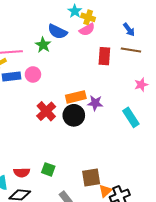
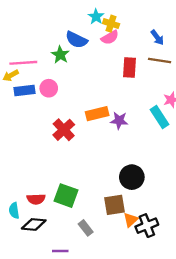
black circle: (74, 115) -> (132, 177), moved
cyan rectangle: (131, 117) -> (160, 117), moved
green square: (48, 169) -> (66, 196), size x1.5

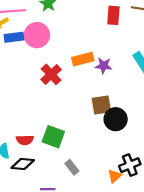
pink circle: (49, 88) -> (37, 35), size x1.5
brown square: (115, 205) -> (101, 105), moved
orange triangle: (131, 220) -> (114, 176), moved

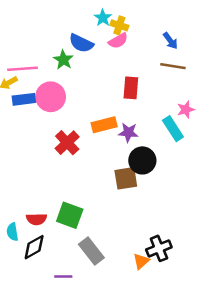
red rectangle: (113, 15) -> (131, 88), moved
black circle: (116, 119) -> (142, 160), moved
black diamond: (23, 164) -> (34, 247), turned -35
gray rectangle: (72, 167) -> (91, 251), size x1.5

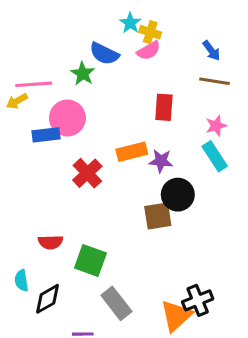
blue rectangle: (24, 99) -> (46, 135), moved
pink star: (186, 110) -> (216, 126), moved
red semicircle: (37, 219) -> (51, 242), moved
orange triangle: (141, 261) -> (176, 316), size x1.6

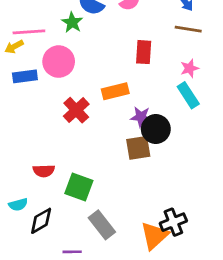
blue rectangle: (46, 135) -> (25, 76), moved
purple star: (161, 161) -> (141, 117), moved
cyan semicircle: (21, 280) -> (18, 205), turned -96

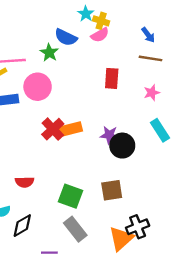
orange rectangle: (115, 91) -> (70, 129), moved
cyan rectangle: (188, 95) -> (160, 130), moved
brown square: (138, 148) -> (112, 190), moved
green square: (79, 187) -> (70, 196), moved

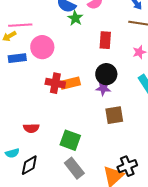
green star: (49, 53) -> (75, 18), moved
red cross: (53, 129) -> (55, 83), turned -36
black circle: (122, 146) -> (106, 74), moved
brown square: (112, 190) -> (114, 115), moved

